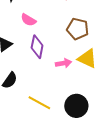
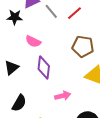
pink arrow: (63, 63) -> (63, 96), moved

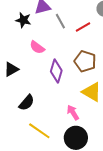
purple diamond: (44, 67) -> (56, 71), moved
pink arrow: (63, 96) -> (73, 112), moved, turned -119
black semicircle: (19, 103) -> (27, 103), moved

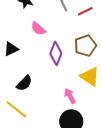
brown pentagon: (85, 61) -> (85, 46), turned 30
yellow line: (39, 131) -> (16, 109), moved

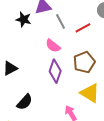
pink semicircle: (38, 29) -> (53, 46), moved

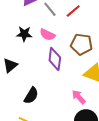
black star: (24, 19) -> (24, 34), moved
brown pentagon: (84, 62) -> (81, 44), turned -30

